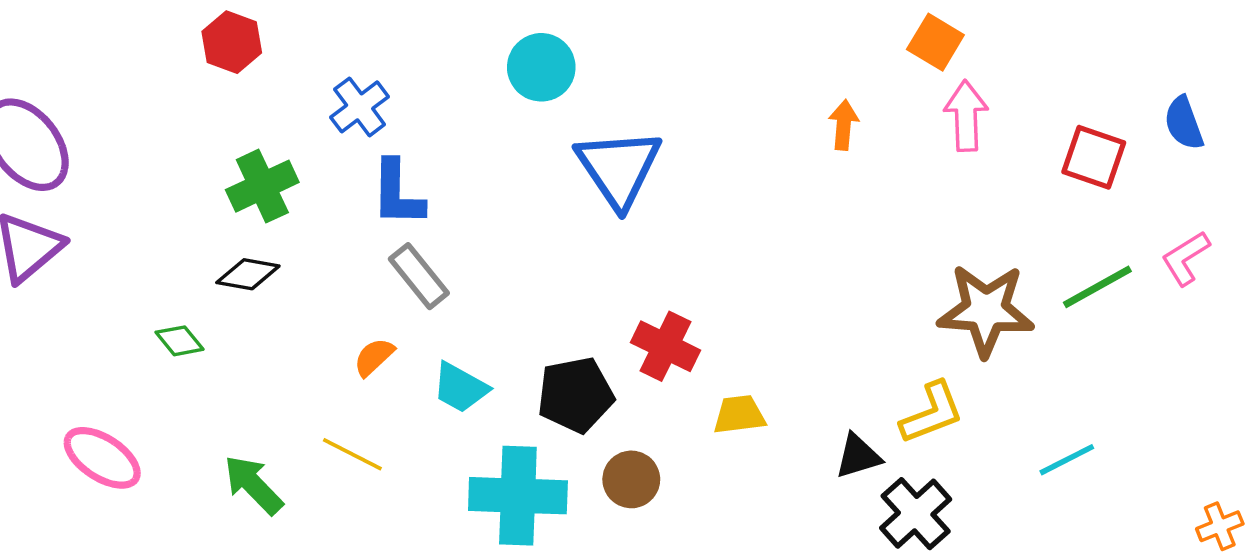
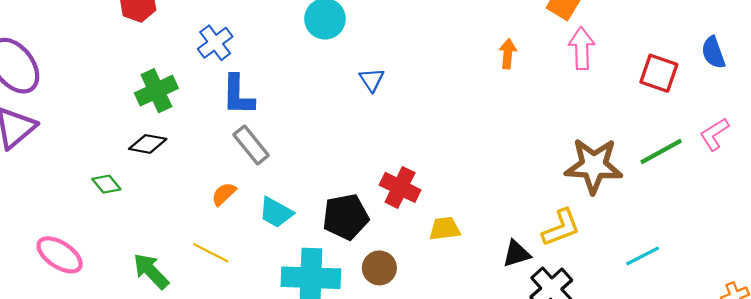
blue triangle: (619, 168) -> (372, 80), size x0.5

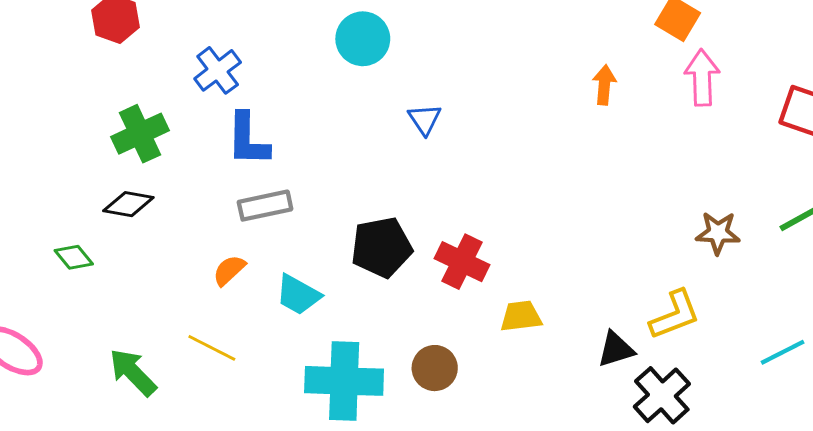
gray rectangle: (251, 145) -> (265, 206), turned -63
brown star: (594, 166) -> (718, 233), size x0.6
black pentagon: (346, 217) -> (381, 247), moved

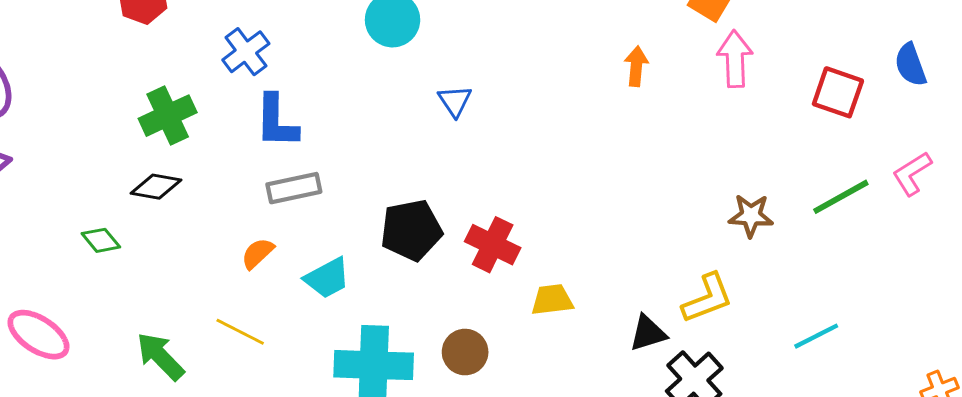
cyan trapezoid: (298, 295) -> (327, 278), turned -57

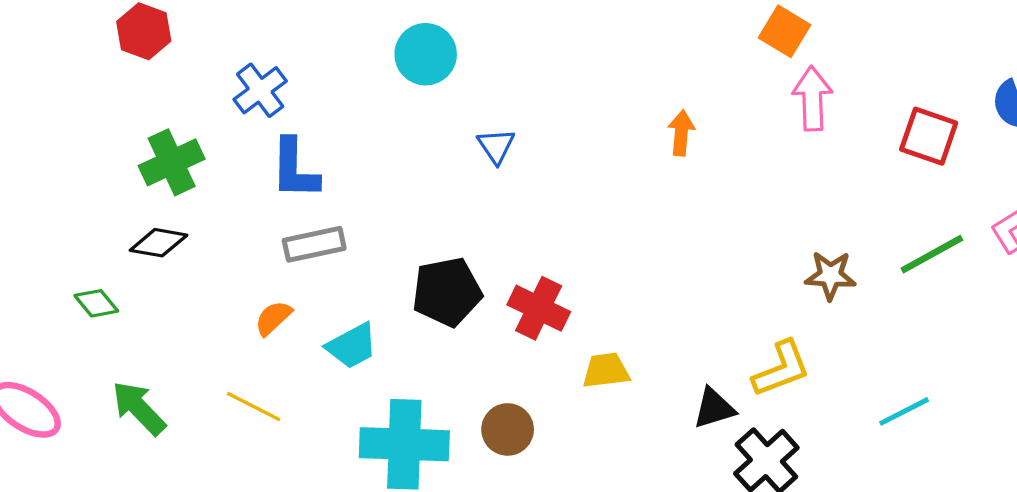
orange arrow: (636, 66) -> (681, 133), moved
green arrow: (160, 356) -> (139, 408), moved

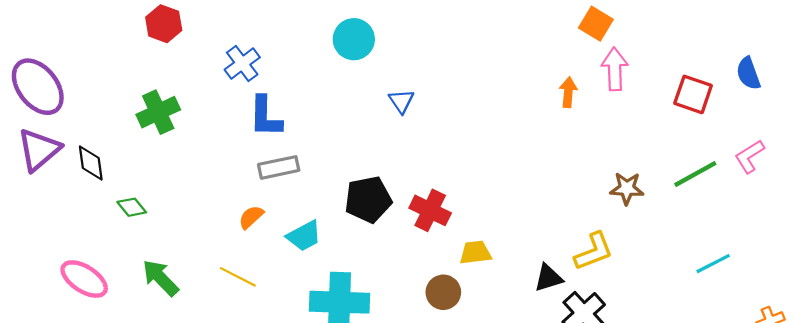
orange arrow: (681, 133) -> (568, 92), moved
green cross: (172, 162) -> (158, 112), moved
black diamond: (159, 243) -> (91, 163), moved, turned 72
cyan line: (904, 411) -> (713, 264), moved
brown circle: (508, 429) -> (443, 292), moved

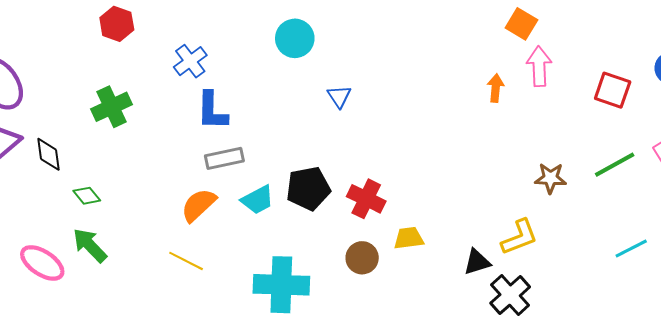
orange semicircle: (251, 217) -> (199, 205), size x1.5
cyan trapezoid: (304, 236) -> (258, 200), moved
green arrow: (160, 278) -> (90, 245), moved
brown circle: (443, 292) -> (362, 258), moved

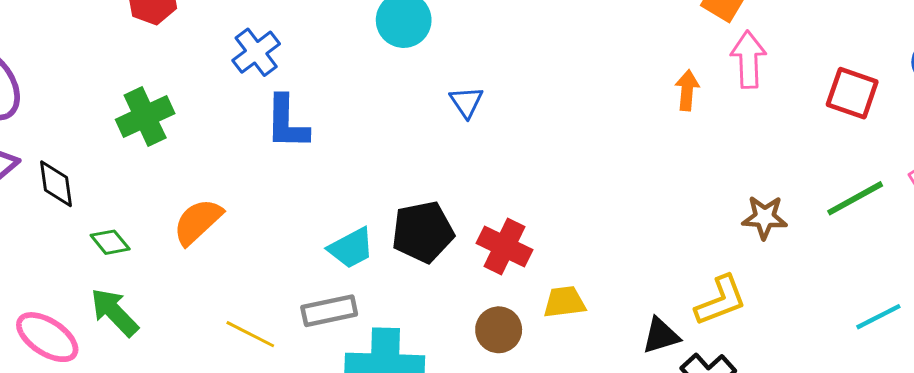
gray rectangle: (224, 158) -> (329, 311), moved
orange semicircle: (199, 205) -> (198, 222), moved

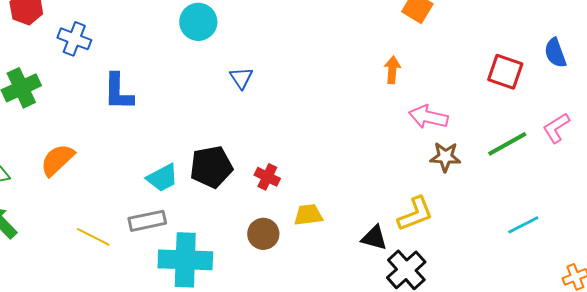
blue cross: (256, 52) -> (74, 39), moved, turned -32
pink arrow: (748, 60) -> (428, 117), moved, turned -75
red cross: (504, 247) -> (267, 177), size x0.7
black triangle: (661, 336) -> (374, 238), turned 32

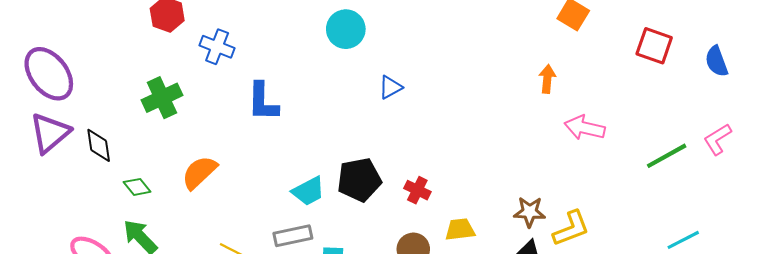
red square: (505, 72) -> (654, 46), moved
blue triangle: (241, 78) -> (390, 87), turned 35
brown star: (445, 157) -> (530, 212), moved

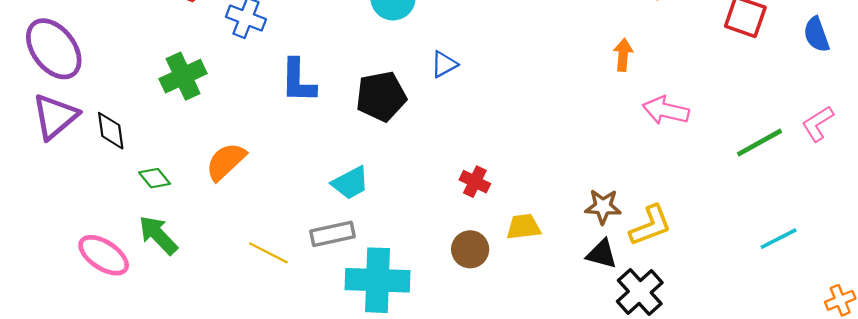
black pentagon: (359, 180) -> (381, 96), moved

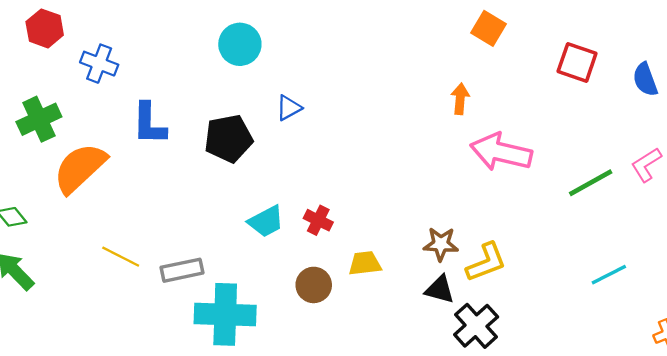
pink arrow: (666, 111) -> (501, 152), size x1.4
orange semicircle: (226, 162) -> (80, 168), moved, size x1.4
cyan trapezoid: (350, 183) -> (266, 221), moved
yellow line: (268, 253) -> (121, 257), moved

